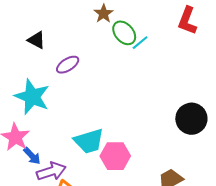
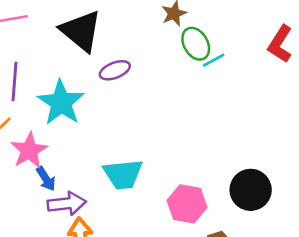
black triangle: (36, 40) -> (81, 31), size x1.8
black circle: (191, 119) -> (251, 190), moved
pink hexagon: (115, 156) -> (187, 204), moved

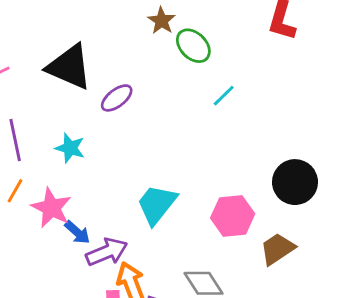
cyan line: (214, 60) -> (224, 96), moved
cyan star: (61, 103) -> (70, 148), size x0.6
cyan trapezoid: (123, 174) -> (157, 204), turned 150

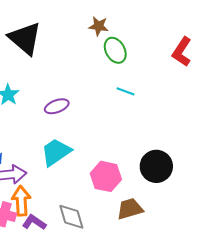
brown star: (162, 21) -> (99, 26), turned 30
cyan line: (224, 96) -> (125, 91), turned 48
purple ellipse: (117, 98) -> (57, 106), moved

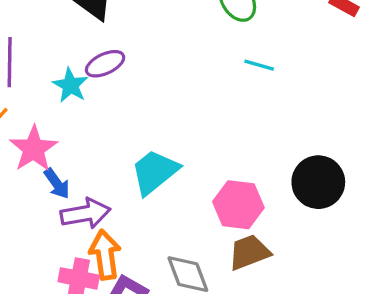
purple ellipse: (57, 106) -> (105, 64), moved
brown trapezoid: (130, 209) -> (249, 252), moved

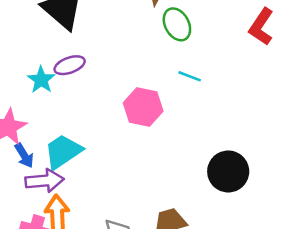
cyan trapezoid: (155, 172) -> (63, 152), moved
pink hexagon: (238, 205) -> (143, 107), moved

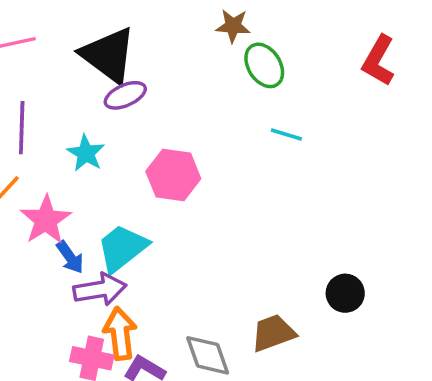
purple ellipse: (70, 65) -> (125, 95), moved
pink hexagon: (143, 107) -> (173, 175), moved
black circle: (228, 171) -> (345, 293), moved, size x0.7

